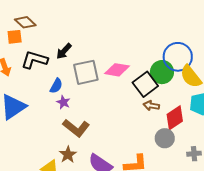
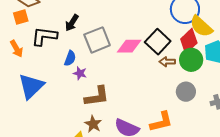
pink diamond: (117, 70) -> (129, 46), moved
green circle: (162, 72) -> (191, 60), moved
red diamond: (175, 118) -> (189, 41), moved
brown L-shape: (76, 128) -> (97, 96), turned -36

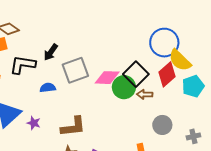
blue semicircle: (70, 58) -> (48, 88), turned -119
green circle: (191, 60) -> (124, 87), moved
purple star: (80, 73) -> (34, 123), moved

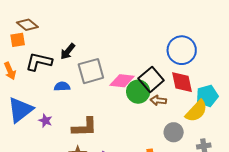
yellow semicircle: (180, 60) -> (196, 111), moved, turned -95
red diamond: (167, 74) -> (182, 82), turned -65

